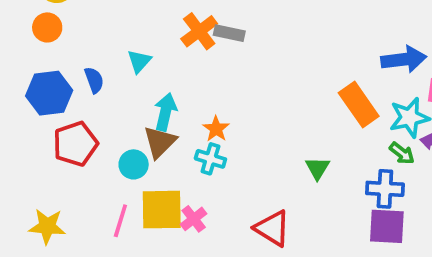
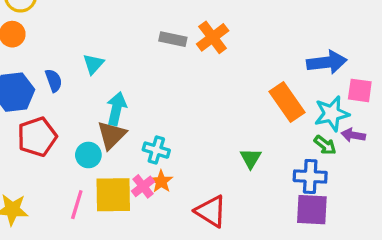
orange cross: (199, 31) -> (213, 37), moved
orange star: (216, 129) -> (161, 181), moved
pink cross: (194, 219) -> (143, 186), moved

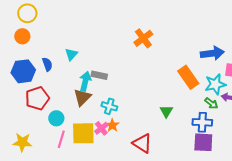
gray rectangle: (173, 39) -> (99, 75), moved
cyan circle: (88, 155) -> (56, 118), moved

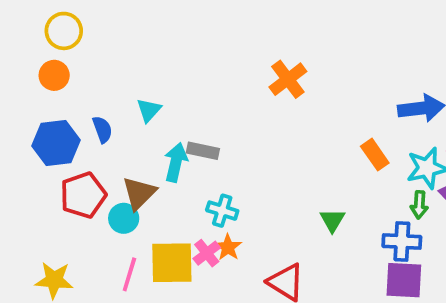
orange rectangle: (188, 77) -> (375, 155), size x0.7
brown triangle: (82, 97) -> (139, 193), moved
green arrow: (211, 103) -> (419, 205), turned 56
cyan circle: (56, 118) -> (124, 218), moved

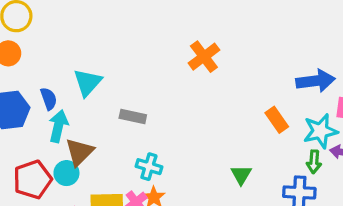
cyan triangle: (149, 110) -> (87, 82), size x1.4
cyan arrow: (176, 162) -> (58, 126), moved
red pentagon: (83, 195) -> (32, 180), moved

